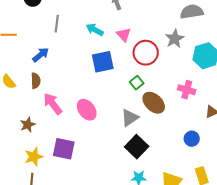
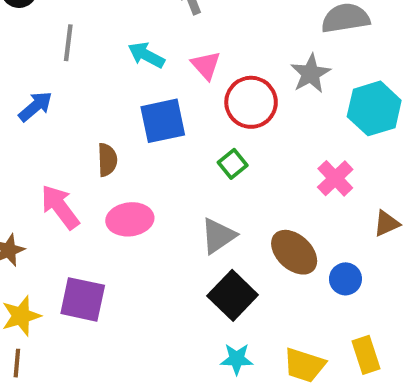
brown semicircle: (36, 81) -> (107, 160), moved
pink cross: (187, 90) -> (335, 178), turned 30
brown ellipse: (154, 103) -> (294, 252), moved
pink ellipse: (87, 110) -> (130, 219), turned -60

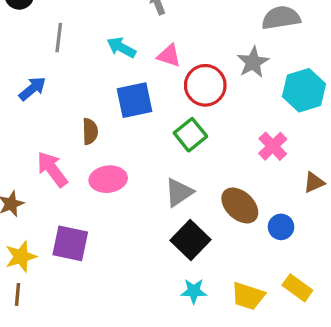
pink triangle: (206, 65) -> (169, 56), turned -30
green square: (233, 164) -> (190, 135), size x1.4
yellow rectangle: (366, 355) -> (297, 288), turned -36

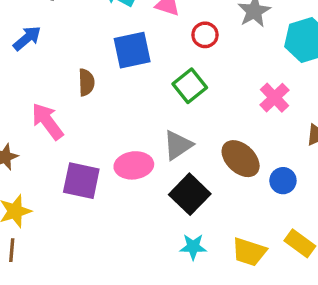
red circle: (205, 85) -> (205, 35), size x0.6
pink ellipse: (108, 179) -> (134, 165), moved
purple square: (70, 243) -> (81, 181), moved

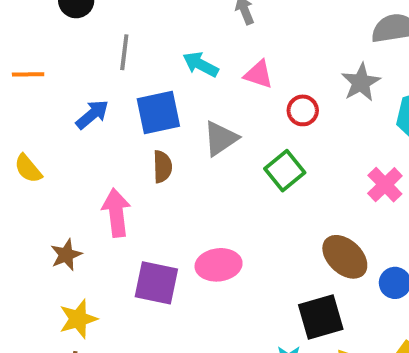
blue square: (132, 50) -> (158, 112), moved
pink arrow: (47, 121) -> (116, 213), turned 30
gray triangle: (178, 145) -> (221, 139), moved
black square: (190, 194) -> (321, 317), moved, turned 30

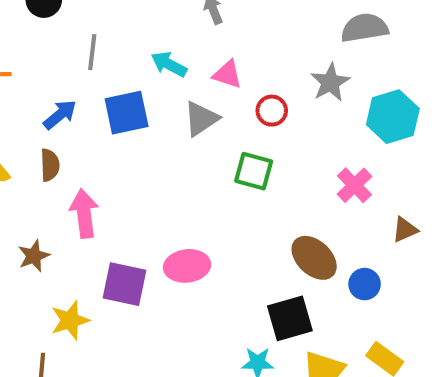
gray triangle: (221, 139) -> (201, 119), moved
brown semicircle: (162, 167) -> (50, 165), moved
green square: (285, 171) -> (254, 171), turned -36
yellow star: (78, 319) -> (70, 320), moved

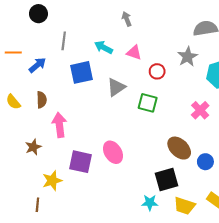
blue arrow: (60, 115) -> (37, 65), moved
gray triangle: (201, 119) -> (116, 87), moved
pink ellipse: (187, 266) -> (113, 152), turned 65

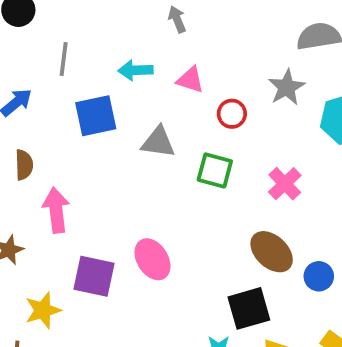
cyan arrow: (104, 47) -> (135, 70), turned -30
gray triangle: (116, 87) -> (158, 142), turned 42
pink cross: (200, 110) -> (285, 184), moved

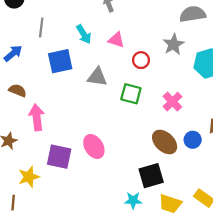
cyan arrow: (135, 70) -> (84, 34), turned -120
brown semicircle: (24, 165) -> (18, 90), turned -66
blue circle: (319, 276) -> (193, 140), moved

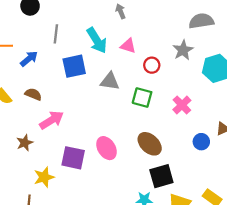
cyan arrow: (84, 34) -> (97, 40), size x1.4
pink arrow: (37, 117) -> (52, 120), turned 65
brown ellipse: (165, 142) -> (150, 144), moved

